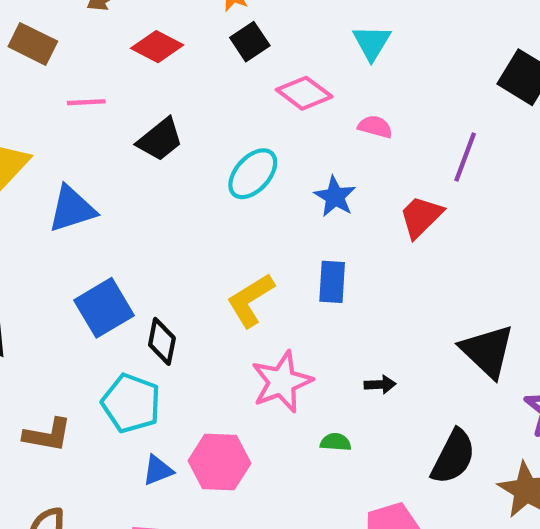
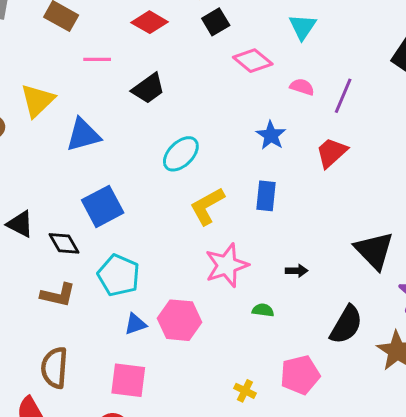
purple line: (465, 157) -> (343, 96), moved
cyan ellipse: (253, 174) -> (181, 154), moved
black diamond: (162, 341) -> (64, 243), moved, turned -44

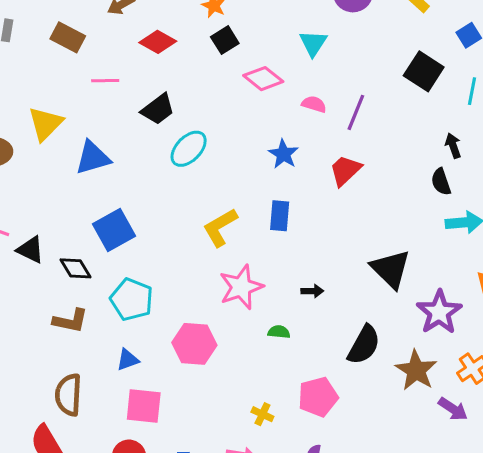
cyan ellipse: (181, 154) -> (189, 149), moved
blue triangle: (135, 324) -> (128, 360), moved

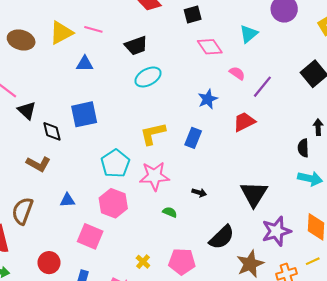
pink line: (105, 81) -> (93, 29), moved
blue triangle: (93, 158) -> (85, 64), size x0.7
cyan pentagon: (132, 300) -> (115, 163), moved
pink square: (144, 406) -> (90, 236), moved

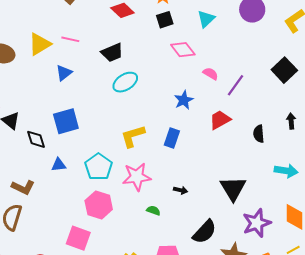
cyan triangle: (249, 34) -> (206, 19), moved
blue triangle: (85, 64) -> (64, 73), turned -36
black semicircle: (303, 148) -> (259, 134), moved
brown L-shape: (38, 164) -> (23, 187), moved
blue triangle: (67, 200) -> (59, 165), moved

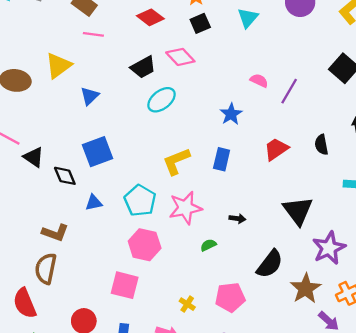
pink line: (70, 39) -> (93, 34), moved
pink diamond: (183, 50) -> (180, 57), moved
red trapezoid: (220, 120) -> (276, 149), moved
green semicircle: (153, 211) -> (208, 245), turned -40

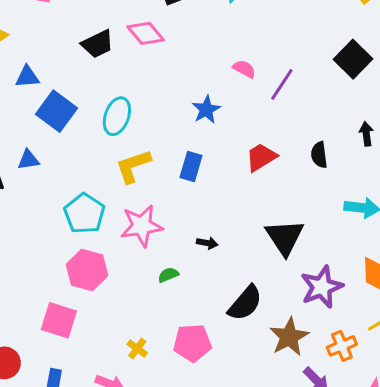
blue triangle: (90, 96) -> (27, 77), turned 36
cyan ellipse: (162, 100) -> (117, 116), moved, turned -36
blue square: (97, 152) -> (56, 111), moved, turned -36
blue triangle: (94, 203) -> (28, 160), moved

